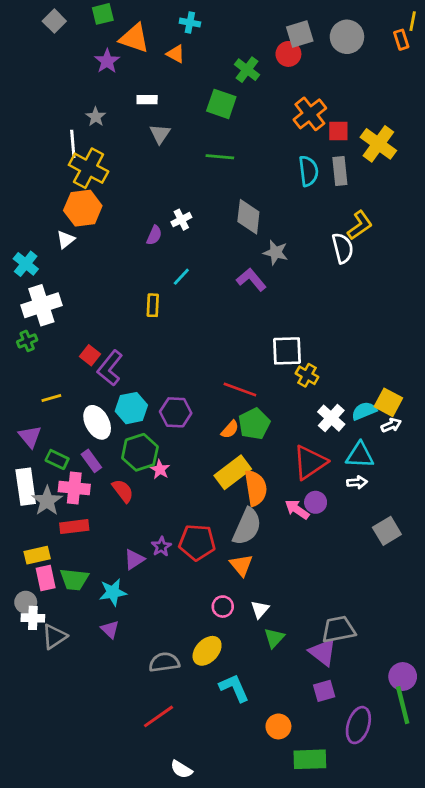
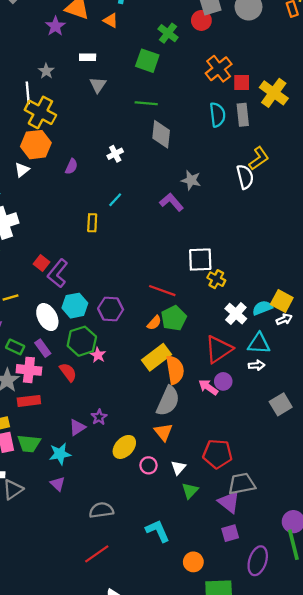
gray diamond: (248, 217) -> (161, 134), moved
purple semicircle: (154, 235) -> (71, 166), moved
red pentagon: (197, 542) -> (217, 454), moved
yellow ellipse: (207, 651) -> (124, 447), moved

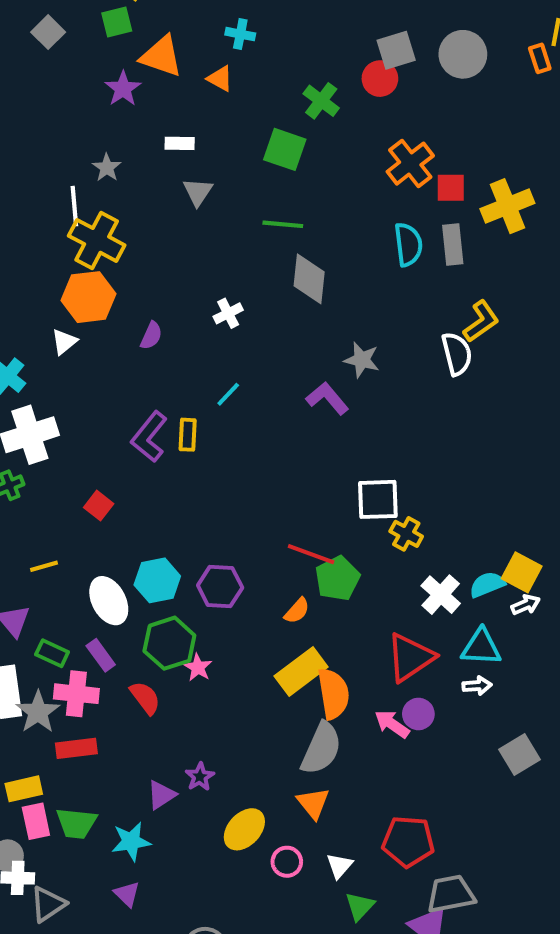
yellow cross: (274, 93) -> (507, 206), turned 32
purple L-shape: (58, 273) -> (149, 437), moved
green pentagon: (174, 318) -> (337, 578), moved

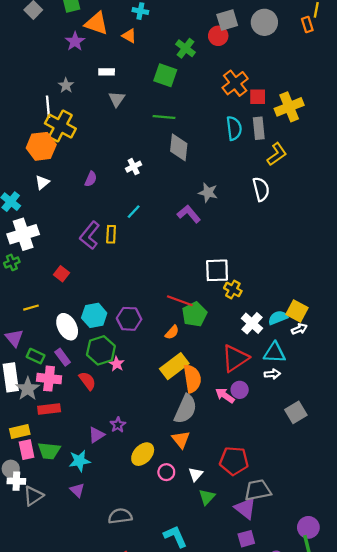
orange hexagon: (89, 297) -> (41, 146), moved
yellow L-shape: (481, 321) -> (277, 154), moved

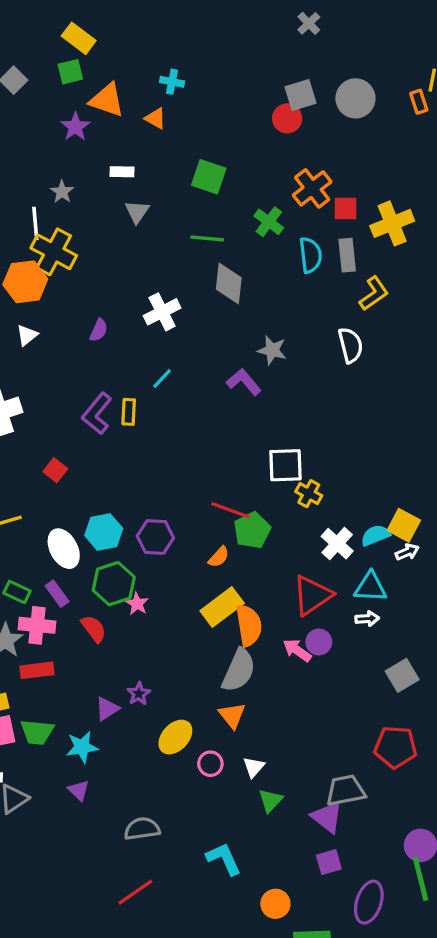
green cross: (185, 48) -> (269, 222), moved
white cross: (134, 167) -> (162, 312), size x1.5
red pentagon: (234, 461) -> (396, 747), moved

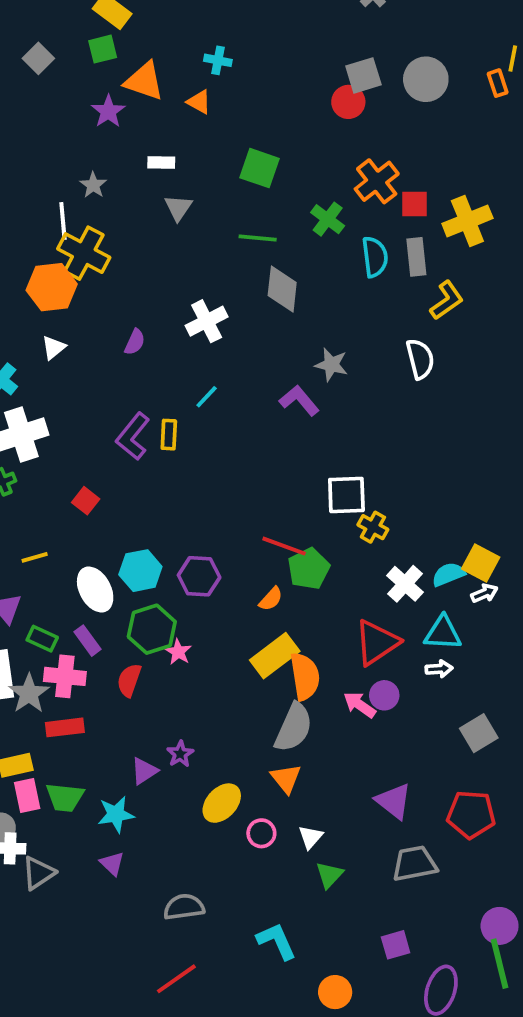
red semicircle: (94, 629) -> (129, 680), turned -124
purple triangle: (327, 817) -> (394, 801), moved

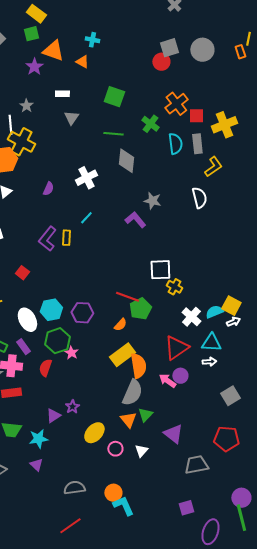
purple triangle: (394, 801) -> (173, 434), moved
green triangle: (329, 875) -> (145, 415), moved
orange circle: (335, 992) -> (113, 493), moved

